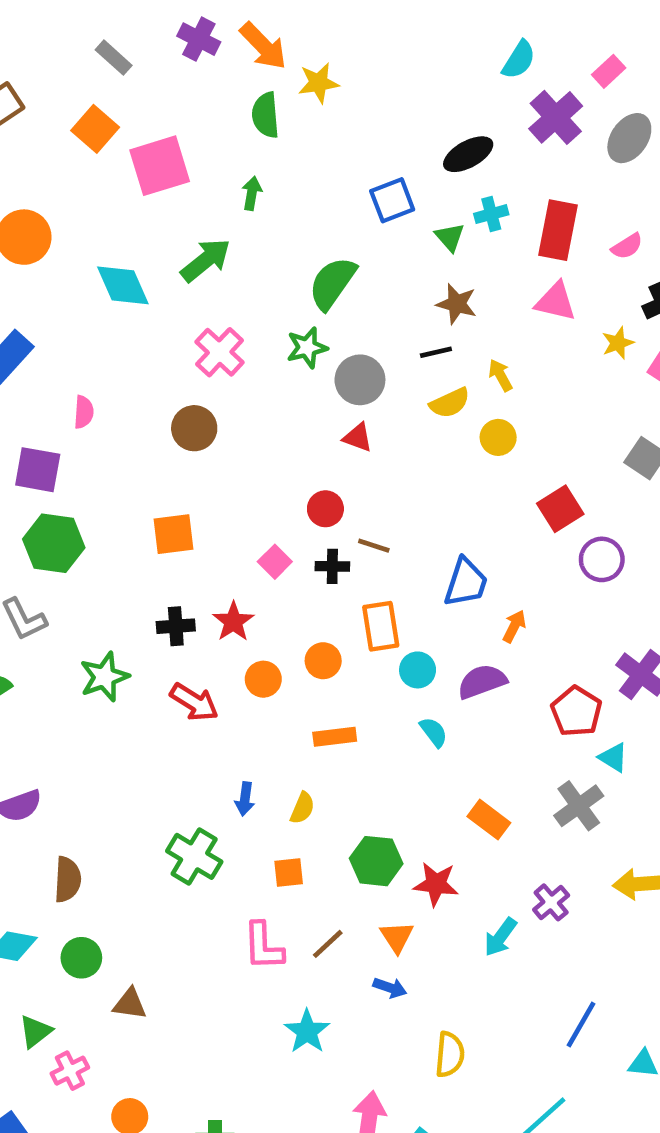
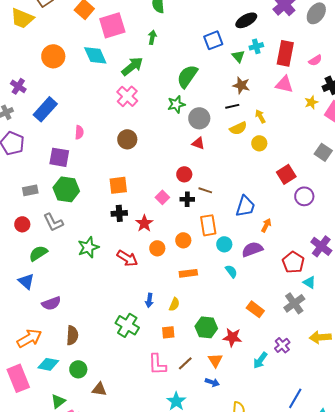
cyan diamond: (123, 285) -> (95, 55), moved
pink cross: (220, 352) -> (127, 96), moved
black cross: (176, 626) -> (119, 213), moved

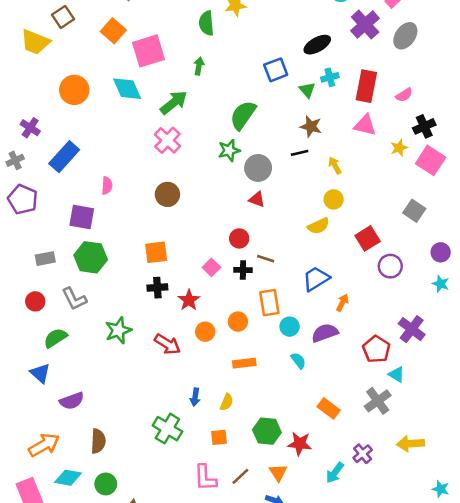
yellow semicircle: (238, 128) -> (319, 226), moved
blue trapezoid: (245, 206) -> (316, 279), turned -140

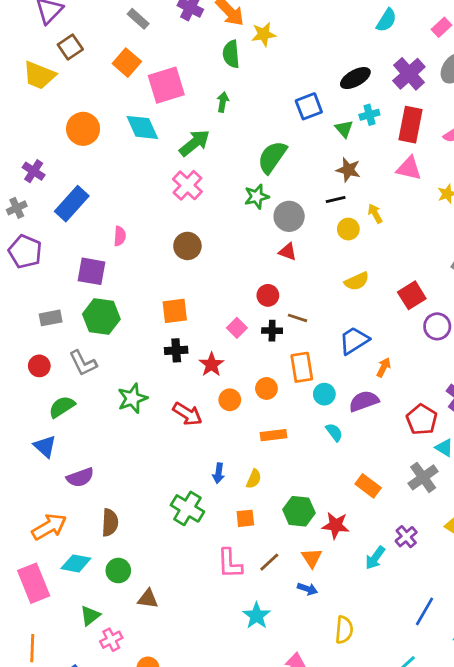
purple cross: (365, 24) -> (409, 74), moved
yellow circle: (334, 199) -> (348, 229), moved

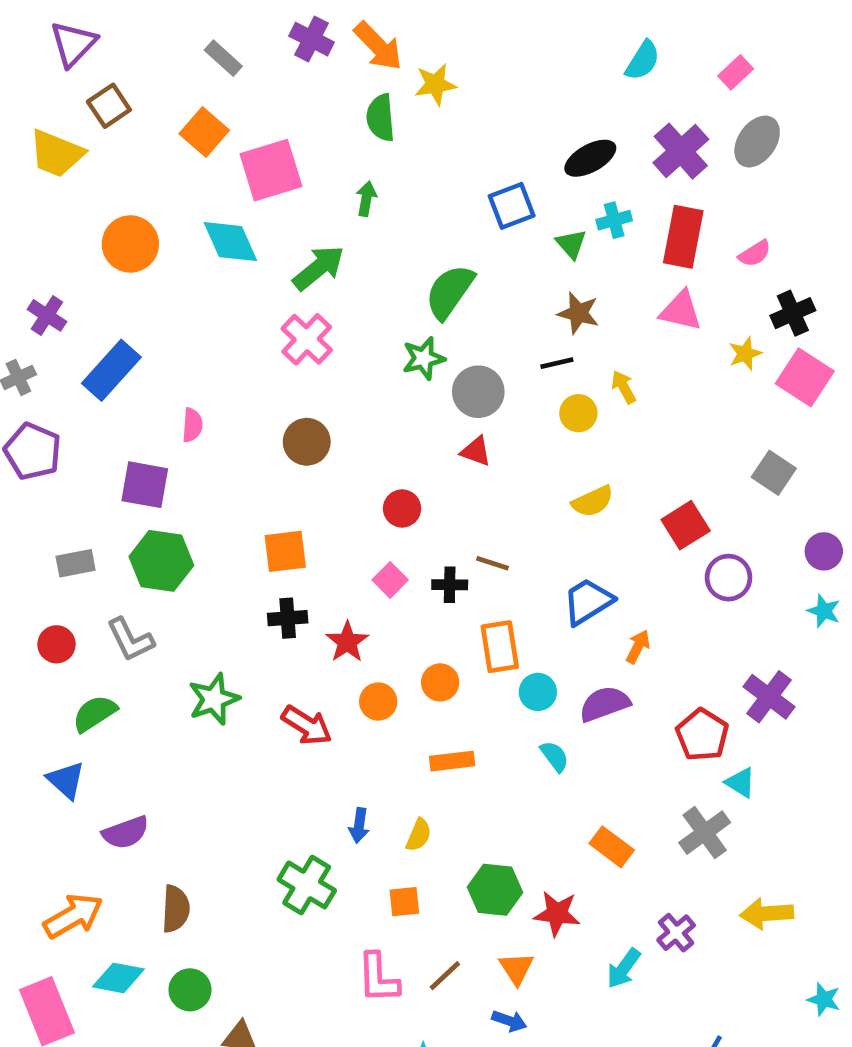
red circle: (268, 295) -> (402, 508), moved

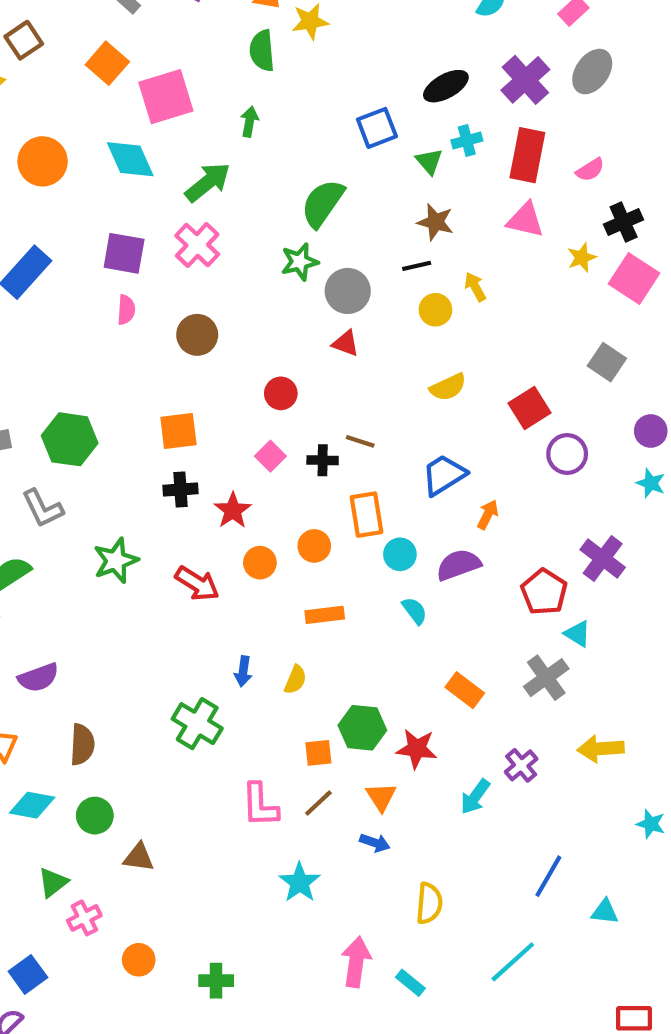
pink semicircle: (192, 425) -> (126, 310), moved
purple square: (145, 485) -> (124, 253), moved
orange square: (404, 902) -> (318, 753), moved

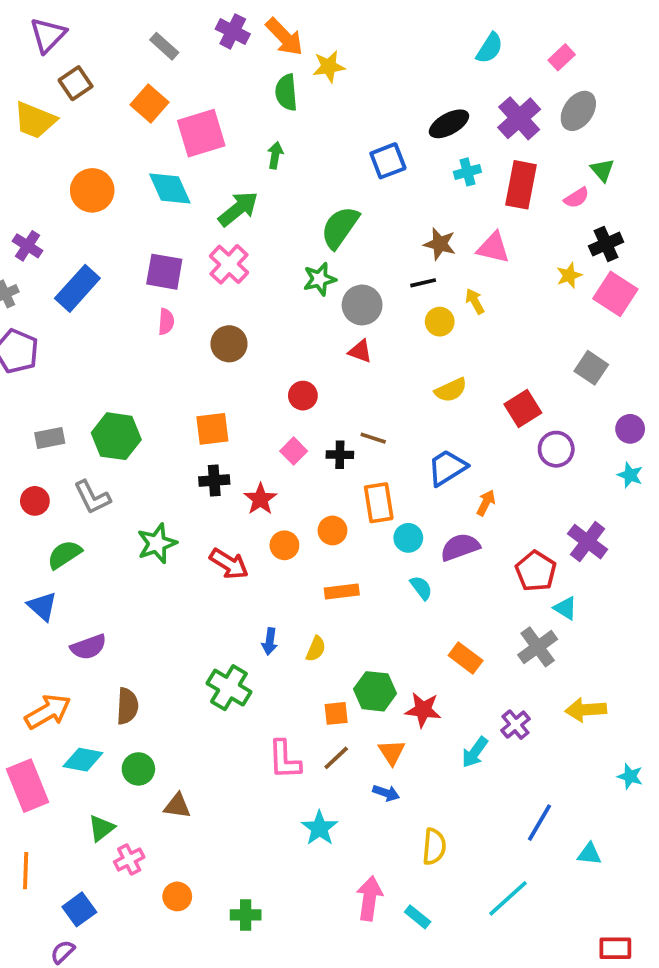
green triangle: (429, 161) -> (602, 170), moved
pink triangle: (525, 220) -> (493, 248), moved

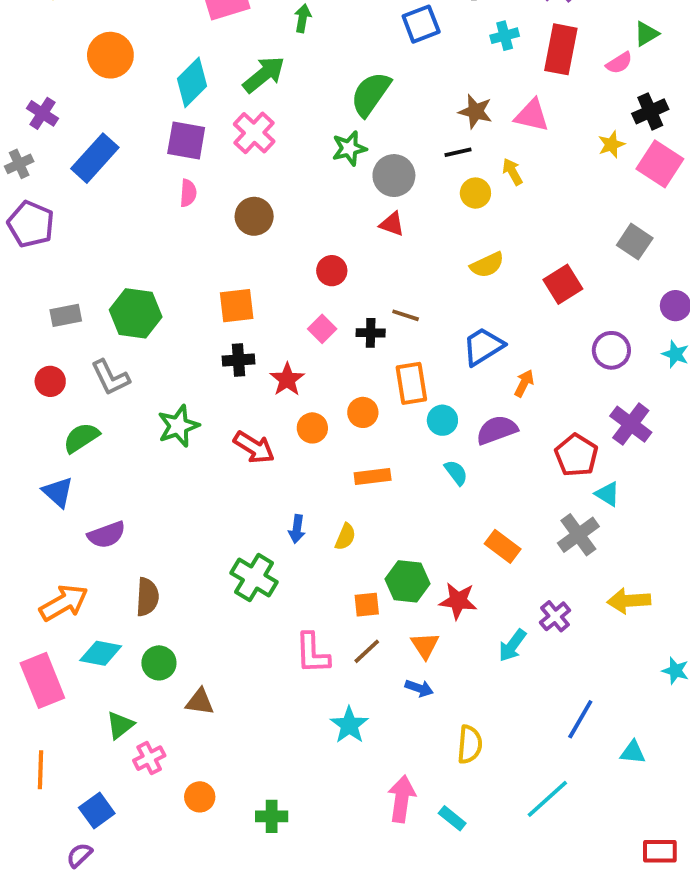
green triangle: (602, 170) -> (646, 34), turned 40
cyan diamond: (170, 189) -> (192, 82), moved, turned 69
purple circle: (556, 449) -> (611, 350), moved

